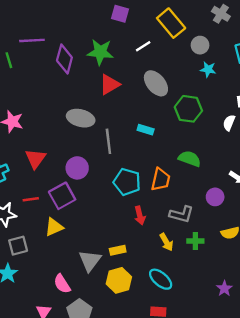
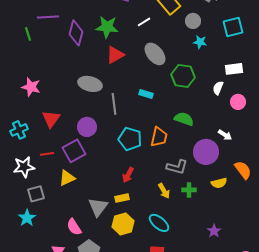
purple circle: (215, 197) -> (206, 152), size x1.6
red arrow: (140, 215) -> (128, 175), moved, turned 42

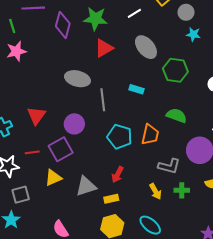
pink star: (31, 87) -> (16, 51), moved, turned -30
gray triangle: (98, 207) -> (86, 186), moved, turned 35

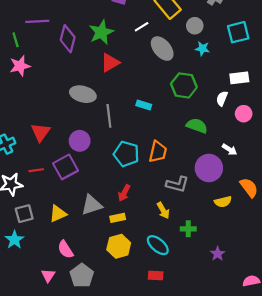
green star: (95, 19) -> (101, 32), turned -30
gray ellipse: (146, 47) -> (162, 49), moved
green semicircle: (177, 116) -> (197, 126), moved
yellow triangle: (53, 178) -> (58, 214), moved
green cross: (182, 190) -> (188, 229), moved

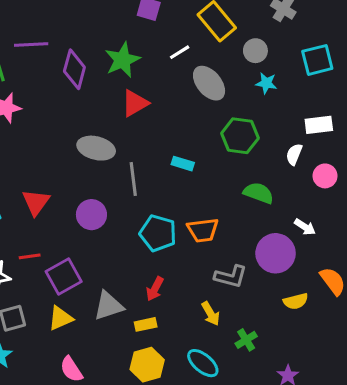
orange trapezoid: (158, 152) -> (203, 230), turned 70
purple square: (65, 167) -> (64, 276), moved
green cross: (188, 229) -> (246, 340), turned -32

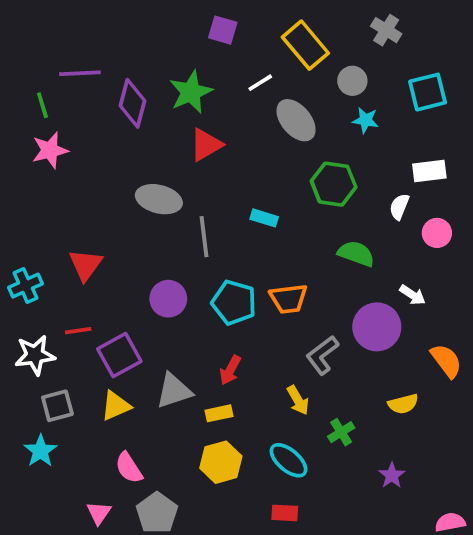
purple circle: (91, 215) -> (168, 299), moved
gray L-shape: (231, 276) -> (322, 355), turned 128
yellow semicircle: (296, 301) -> (403, 404), moved

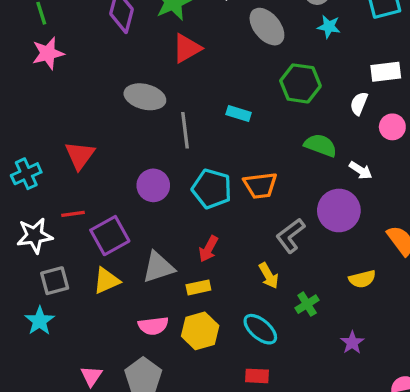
white arrow: (412, 295) -> (361, 170), moved
pink semicircle: (129, 468) -> (153, 326), moved, turned -64

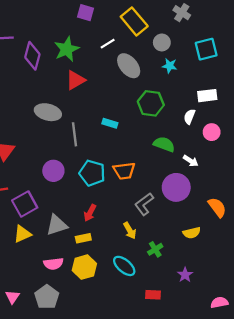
red rectangle: (257, 376) -> (153, 295), moved

